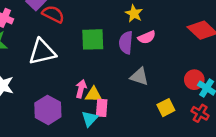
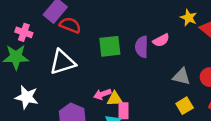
yellow star: (134, 14) -> (189, 18), moved
gray triangle: (139, 77) -> (181, 76), moved
pink arrow: (81, 89) -> (102, 94), turned -119

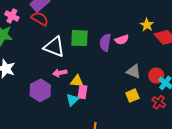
red semicircle: (70, 25) -> (40, 19), moved
white triangle: (63, 62) -> (54, 47), moved, turned 30
pink arrow: (102, 94) -> (60, 73), moved

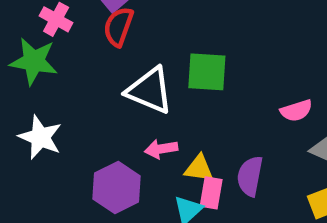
red semicircle: (40, 19) -> (118, 27), turned -102
pink semicircle: (122, 40) -> (296, 111), moved
purple semicircle: (105, 43) -> (250, 176), moved

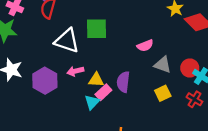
purple hexagon: (117, 187) -> (45, 81), moved
pink rectangle: (211, 193) -> (103, 92), turned 42

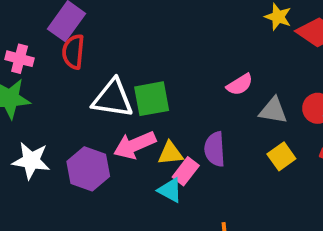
green square: (96, 29) -> (152, 99), moved
pink arrow: (75, 71) -> (135, 145), size x1.5
cyan triangle: (92, 102) -> (170, 190), turned -35

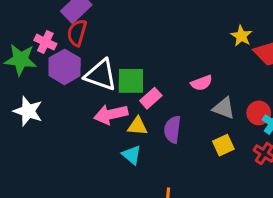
pink cross: (20, 59) -> (45, 42), moved
purple hexagon: (88, 169) -> (65, 67), moved
pink rectangle: (186, 171) -> (151, 98), moved

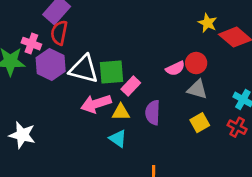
white star: (28, 111) -> (22, 135), moved
red circle: (259, 113) -> (196, 63), moved

